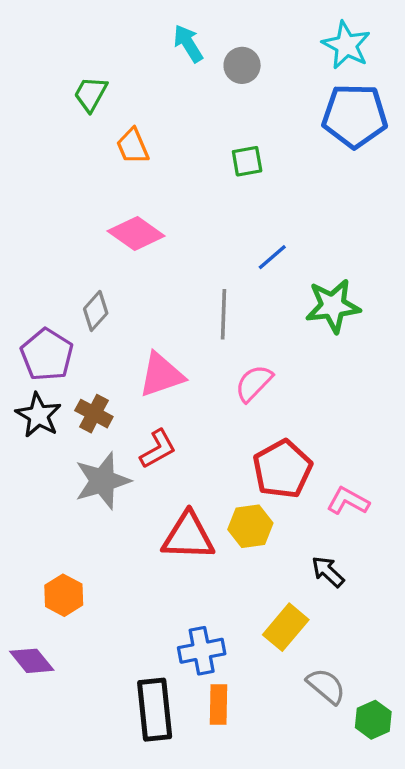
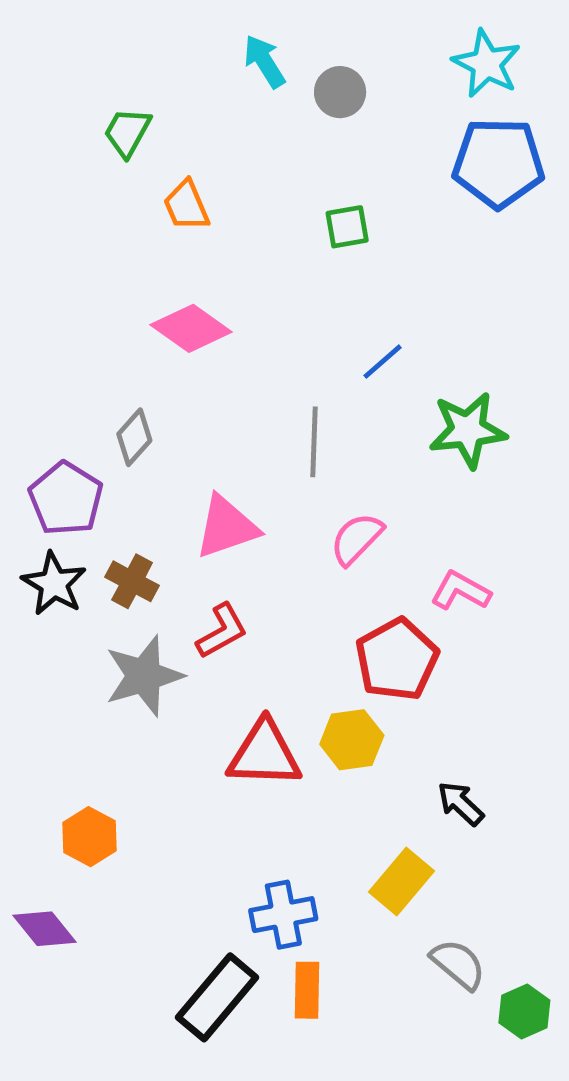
pink L-shape: (348, 501) -> (461, 591), moved
black rectangle: (155, 710) -> (217, 997), turned 46

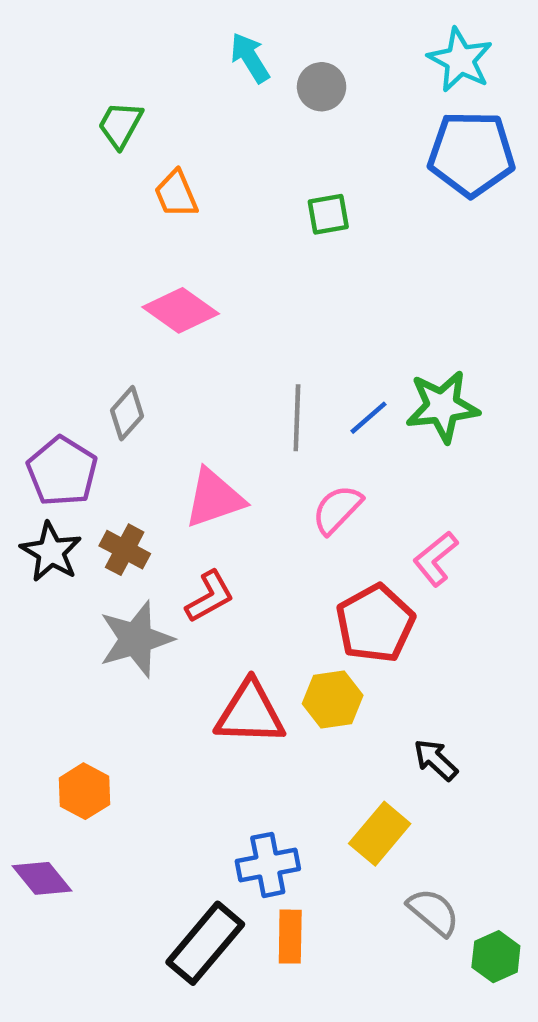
blue line: (383, 362) -> (368, 418), moved
pink L-shape: (461, 591) -> (436, 559), turned -68

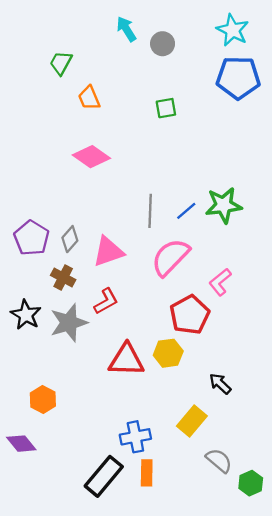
gray diamond: (127, 413) -> (70, 239), moved
pink semicircle: (337, 509) -> (170, 257), size x1.5
black star: (51, 552) -> (26, 315), moved

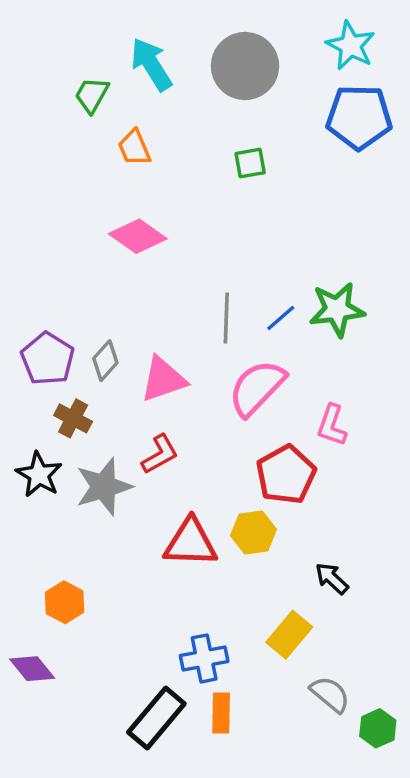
cyan arrow: (126, 29) -> (151, 64), moved, size x1.4
gray circle: (163, 44) -> (245, 66), size x1.8
brown cross: (63, 278) -> (73, 418), moved
pink L-shape: (220, 282) -> (332, 425), turned -32

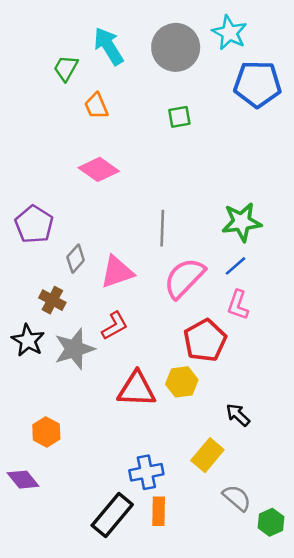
cyan star: (351, 46) -> (229, 33), moved
blue line: (281, 318) -> (235, 266), moved
purple pentagon: (48, 359) -> (34, 224), moved

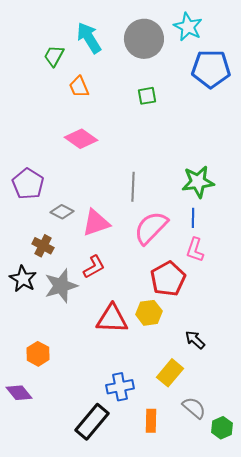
gray diamond: (76, 259) -> (62, 212), turned 75
blue line: (235, 266) -> (193, 218), turned -48
orange rectangle: (159, 511) -> (151, 421), moved

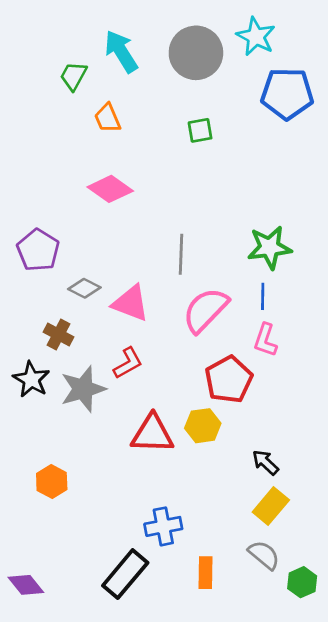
pink triangle: (96, 223) -> (131, 303), turned 40
yellow rectangle: (170, 373) -> (271, 506), moved
purple diamond: (19, 393) -> (26, 585), moved

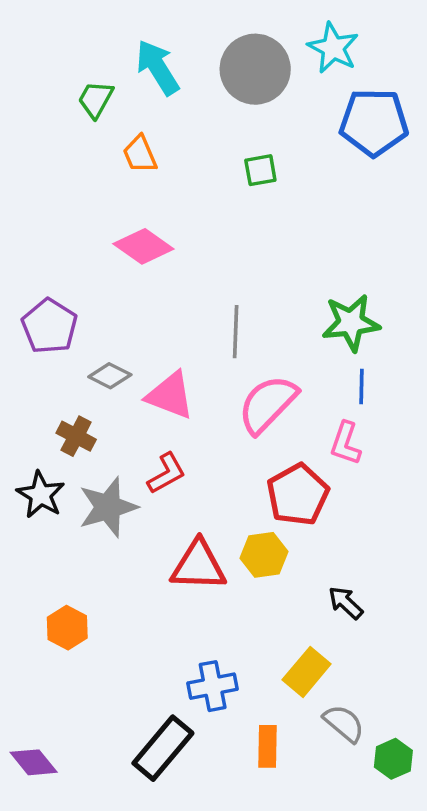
blue line: (263, 296) -> (362, 386), moved
yellow rectangle: (271, 506) -> (307, 672), moved

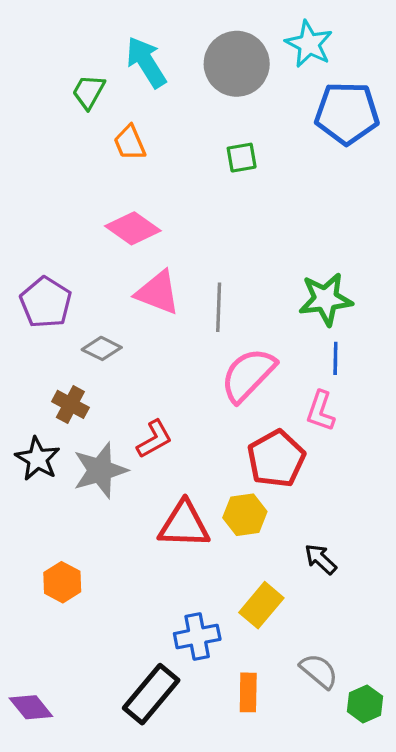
pink triangle: (170, 395) -> (158, 293), moved
yellow rectangle: (307, 672) -> (261, 605), moved

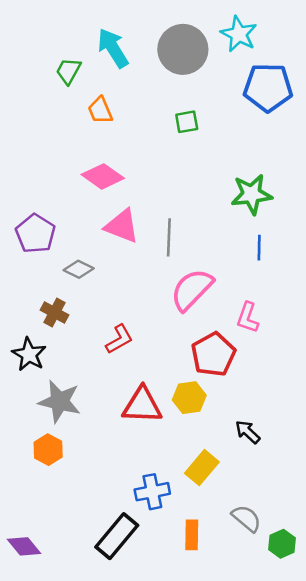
green star: (326, 299) -> (251, 194), moved
blue line: (335, 358) -> (259, 248), moved
gray star: (100, 470) -> (60, 401), moved, turned 30

